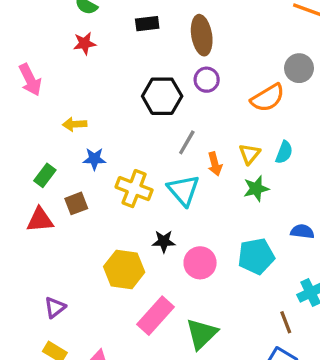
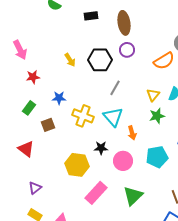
red star: (85, 43) -> (33, 77), moved
yellow arrow: (75, 124) -> (70, 60), moved, turned -120
orange arrow: (215, 164) -> (132, 133), moved
red triangle: (40, 220) -> (26, 149), moved, turned 42
green triangle: (202, 334) -> (133, 196), moved

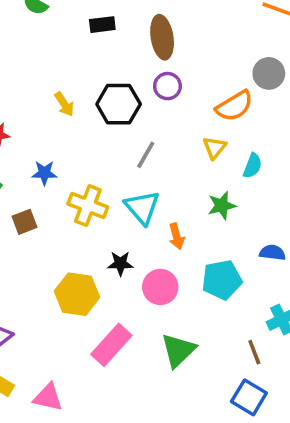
yellow triangle: (153, 95) -> (215, 148), moved

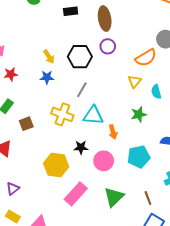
gray line: (146, 155) -> (82, 90), moved
cyan semicircle: (253, 166) -> (156, 92), turned 144
blue star: (44, 173) -> (47, 77), moved
cyan triangle: (142, 207) -> (93, 115), turned -45
brown line: (254, 352) -> (148, 198), moved

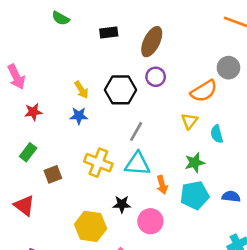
brown ellipse: (105, 19) -> (152, 42), turned 35
gray line: (82, 90) -> (136, 131), moved
cyan pentagon: (139, 157) -> (195, 195), moved

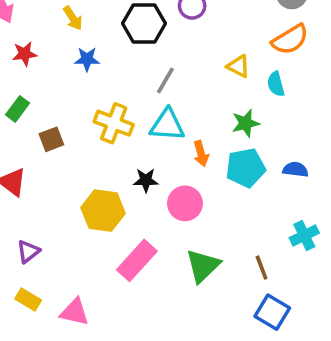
yellow arrow: (81, 90) -> (73, 18), moved
orange semicircle: (204, 91) -> (290, 40), moved
yellow triangle: (189, 121) -> (238, 66), turned -42

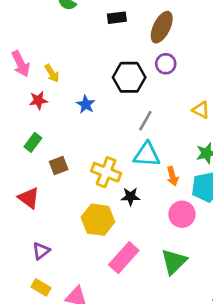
yellow arrow: (73, 18) -> (52, 73), moved
blue star: (87, 59) -> (86, 104), turned 30
yellow cross: (114, 123) -> (106, 172), moved
pink circle: (185, 203) -> (182, 214), moved

